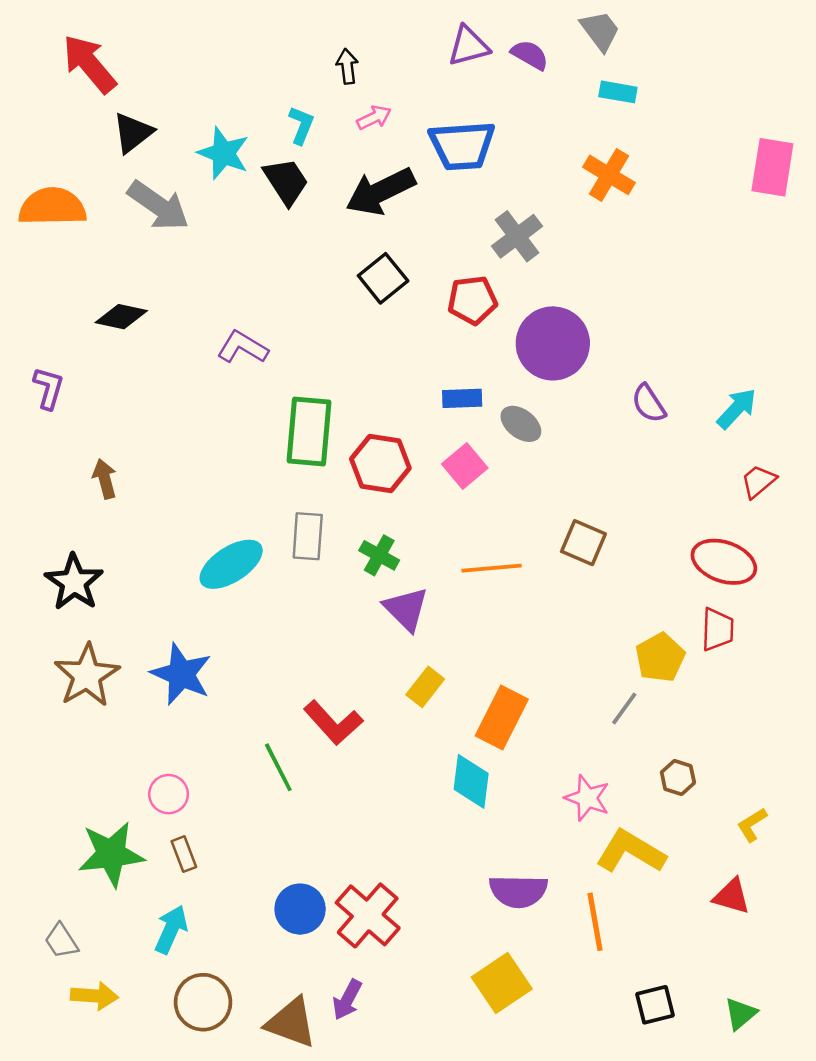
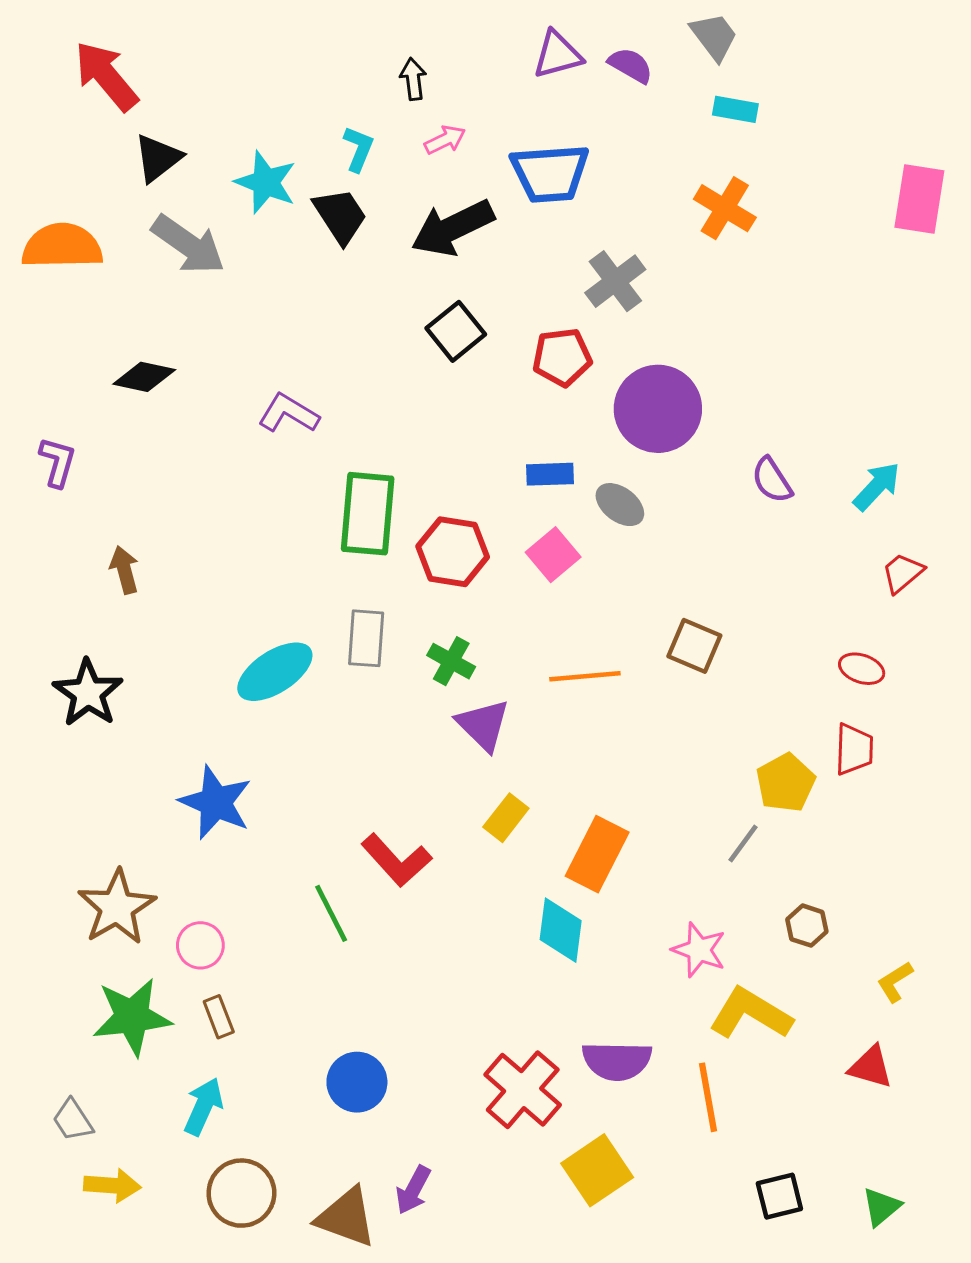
red ellipse: (724, 562) -> (862, 669), size x0.6
brown star: (87, 675) -> (117, 907), moved
red cross: (368, 915) -> (523, 1090), moved

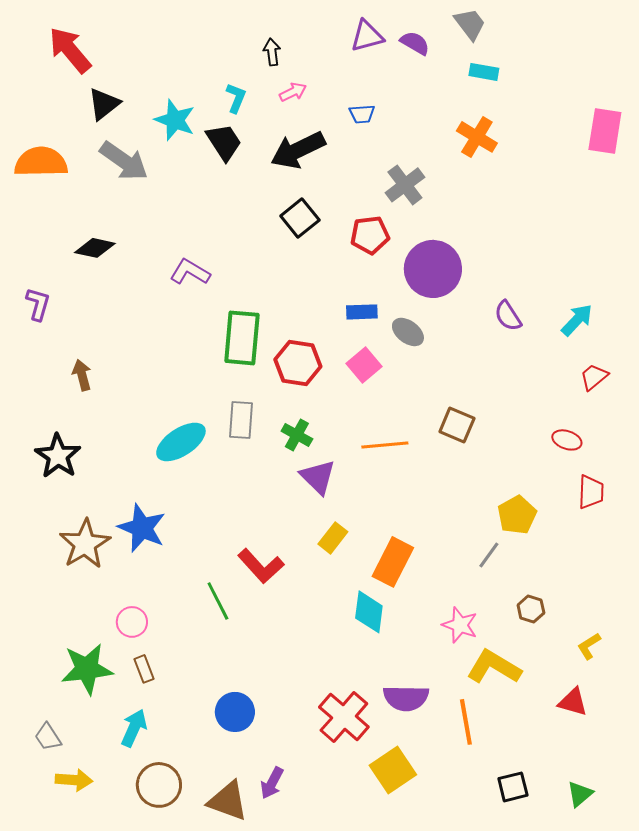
blue trapezoid: (550, 173) -> (362, 114), size x0.5
red trapezoid: (854, 749) -> (591, 492), moved
brown star: (117, 907) -> (85, 544), moved

